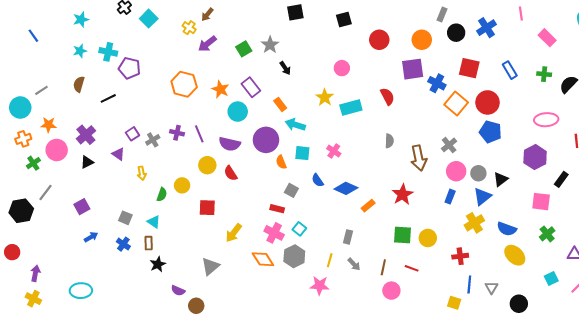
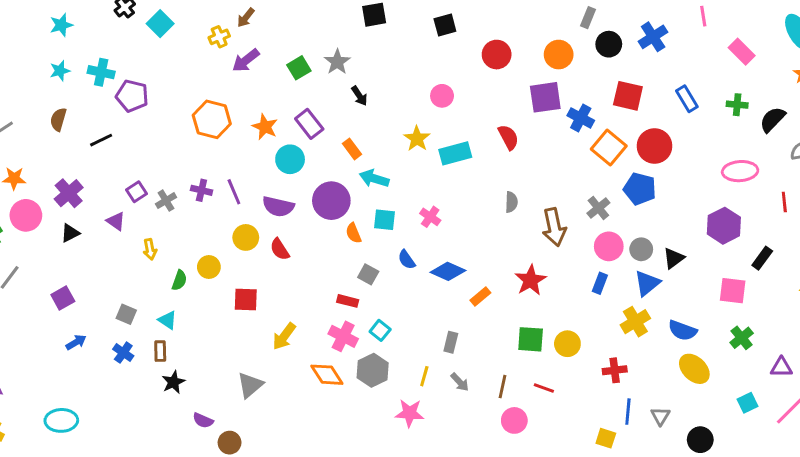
yellow cross: (189, 28) -> (219, 37), turned 32
blue pentagon: (491, 132) -> (640, 189), moved

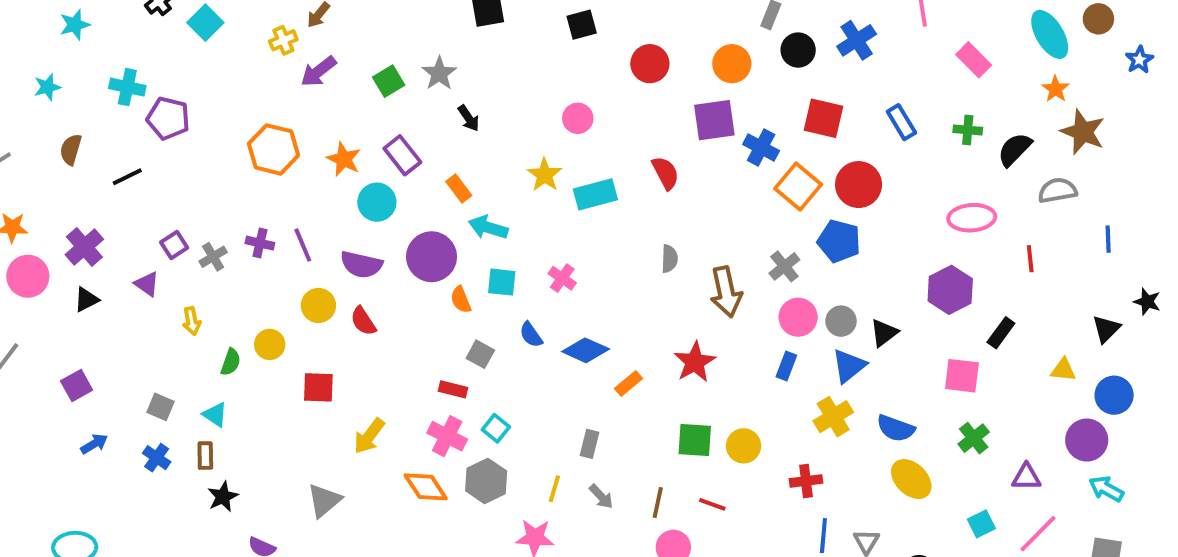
cyan star: (60, 71) -> (47, 87), moved

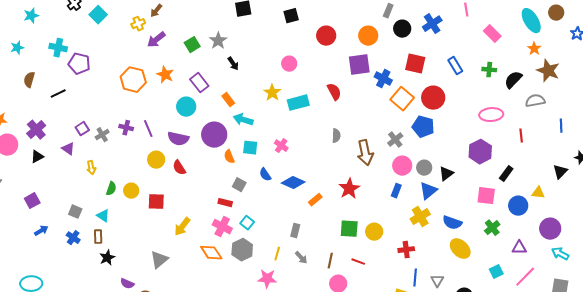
orange star: (344, 159) -> (165, 75), moved
yellow circle: (270, 344) -> (131, 191), moved
blue circle: (1114, 395) -> (518, 206), moved

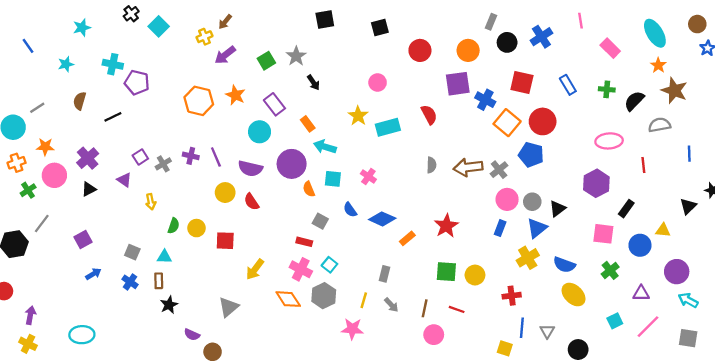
brown circle: (556, 13) -> (697, 24), moved
brown arrow: (365, 153) -> (468, 167), moved, turned 95
cyan triangle: (103, 216) -> (164, 257), turned -32

